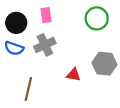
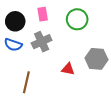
green circle: (97, 18) -> (77, 19), moved

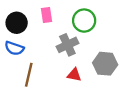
gray cross: (42, 42) -> (67, 45), moved
brown line: (26, 82) -> (29, 75), moved

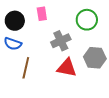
green circle: (84, 21) -> (87, 20), moved
red triangle: (74, 75) -> (67, 68), size x1.5

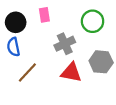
blue semicircle: (13, 44) -> (13, 47), turned 60
brown line: (26, 68) -> (27, 73), turned 30

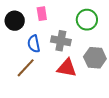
gray cross: (65, 44) -> (61, 41), turned 36
blue semicircle: (13, 47) -> (34, 44), moved

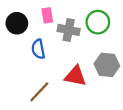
gray cross: (61, 41) -> (69, 30), moved
brown line: (26, 68) -> (39, 92), moved

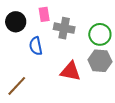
green circle: (98, 22) -> (100, 34), moved
brown line: (39, 92) -> (17, 86), moved

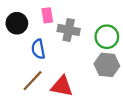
red triangle: (70, 71) -> (62, 86), moved
brown line: (17, 86) -> (33, 81), moved

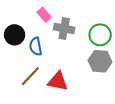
pink rectangle: (47, 15) -> (44, 15), turned -32
black circle: (17, 23) -> (15, 35), moved

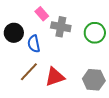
gray hexagon: (100, 61) -> (94, 80), moved
red triangle: (58, 81) -> (55, 77), turned -30

